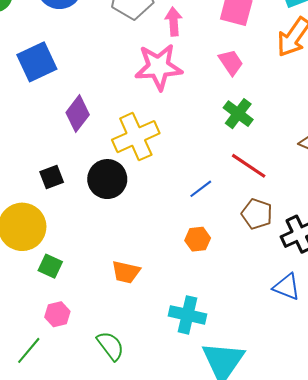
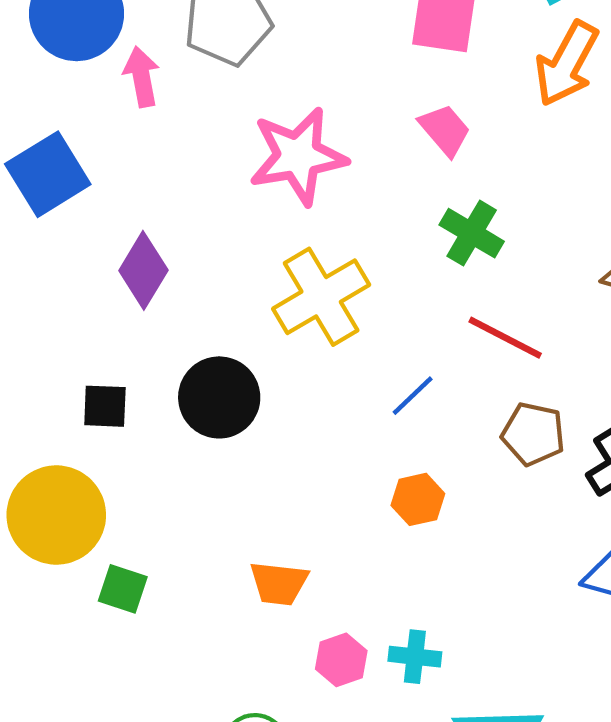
pink arrow: (173, 21) -> (142, 77), moved
yellow cross: (136, 137) -> (321, 297), moved
black square: (52, 177) -> (105, 406), turned 30
pink hexagon: (57, 314) -> (341, 660), moved
cyan cross: (187, 315) -> (415, 657), size x0.7

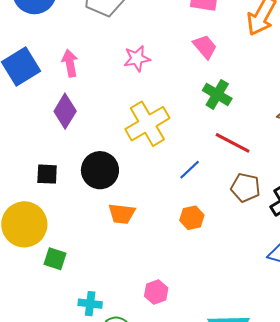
pink arrow: (142, 77) -> (70, 63), moved
pink star: (298, 156) -> (137, 59), size x0.6
orange trapezoid: (279, 583) -> (122, 214), moved
cyan cross: (415, 657) -> (90, 304), moved

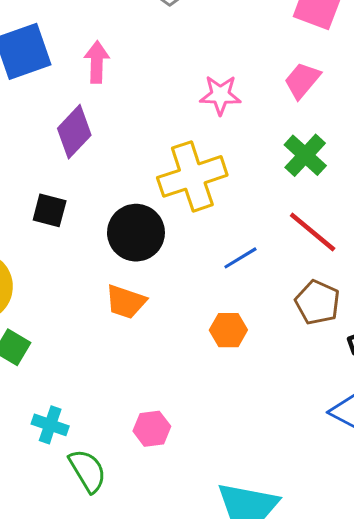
pink trapezoid: (205, 47) -> (302, 80), turned -112
pink star: (137, 59) -> (220, 95), moved
black circle: (100, 170) -> (136, 233), moved
black square: (47, 174) -> (50, 210), moved

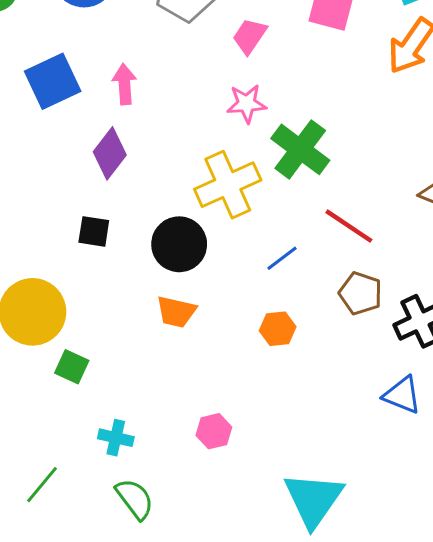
pink trapezoid: (302, 80) -> (250, 36), moved
green cross: (305, 155) -> (300, 149), moved, size x1.4
green semicircle: (87, 471) -> (135, 499), moved

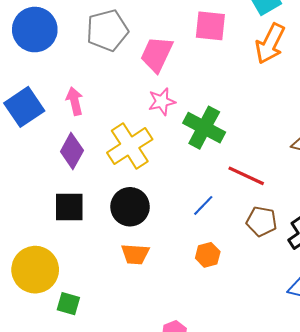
pink trapezoid: (250, 36) -> (157, 54), size x1.4
yellow cross: (228, 185) -> (130, 146), moved
black square: (94, 231) -> (69, 207), size x1.4

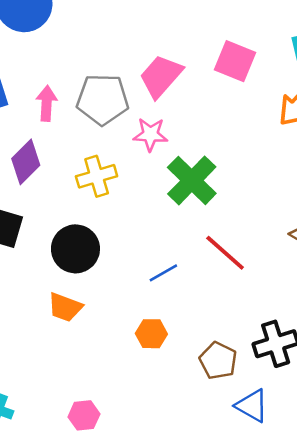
gray pentagon: (107, 30) -> (103, 99), moved
yellow cross: (130, 146) -> (97, 176), size x0.7
brown pentagon: (262, 221) -> (218, 361), moved

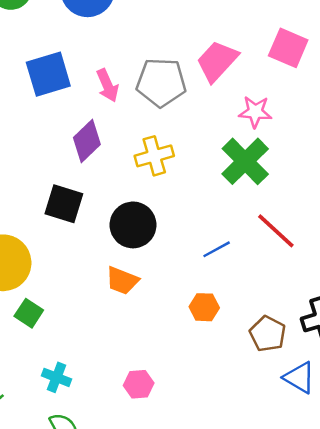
pink arrow: (47, 103) -> (108, 85), turned 152
pink star: (150, 134) -> (255, 112), moved

